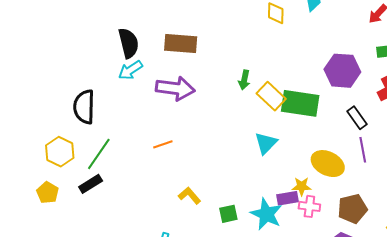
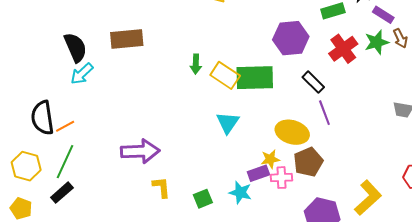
purple arrow: (175, 88) -> (140, 151), moved
orange line: (163, 144) -> (65, 126), moved
yellow L-shape: (189, 196) -> (161, 187), turned 45
brown pentagon: (352, 209) -> (308, 162), moved
cyan star: (266, 214) -> (240, 192), size x0.7

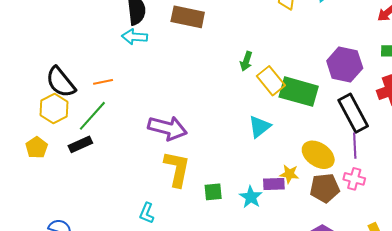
cyan arrow: (82, 74) -> (134, 37), turned 30
black rectangle: (313, 82) -> (353, 113), size x1.6
black semicircle: (42, 118) -> (61, 82), moved, turned -48
pink cross: (281, 178) -> (354, 179), moved
yellow L-shape: (161, 187) -> (177, 169), size x1.6

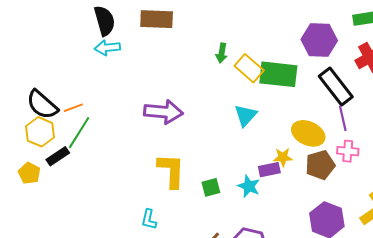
orange line: (103, 82) -> (73, 108), moved
purple arrow: (167, 128) -> (163, 112), moved
black rectangle: (80, 144) -> (58, 156), moved

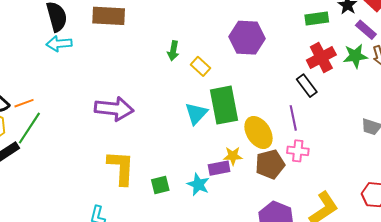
purple hexagon: (319, 40) -> (247, 38), moved
yellow rectangle: (249, 68) -> (200, 66), size x0.7
green rectangle: (278, 74) -> (224, 105), moved, turned 72
black rectangle: (336, 86) -> (307, 86), moved, size x0.6
yellow ellipse: (308, 133) -> (258, 132), turned 32

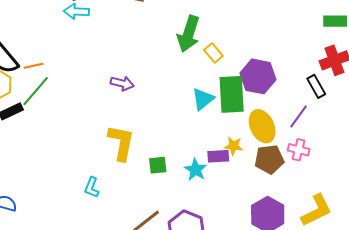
purple hexagon: (247, 38) -> (258, 76), moved
green arrow: (173, 51) -> (189, 34), size x1.8
purple arrow: (114, 109) -> (122, 83), size x0.6
purple line: (293, 118) -> (299, 116), turned 40

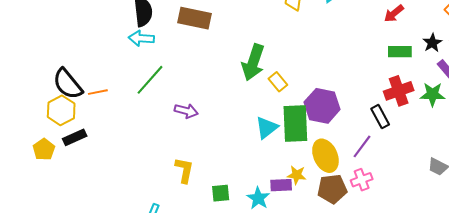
green line: (36, 91) -> (150, 80), moved
yellow L-shape: (121, 143) -> (184, 170), size x0.7
pink cross: (299, 150) -> (362, 180), turned -35

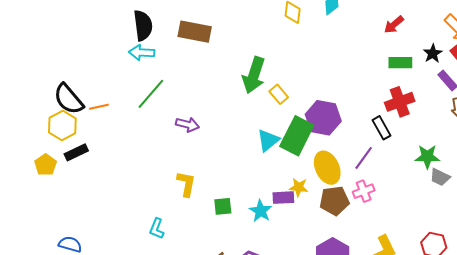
green star: (433, 94) -> (427, 157), moved
green rectangle: (295, 123) -> (297, 136), turned 30

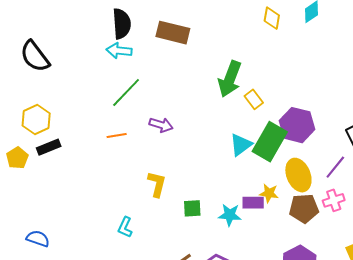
black semicircle: (69, 99) -> (35, 56), moved
orange line: (99, 107) -> (117, 135), moved
cyan star: (261, 211) -> (230, 215), turned -30

